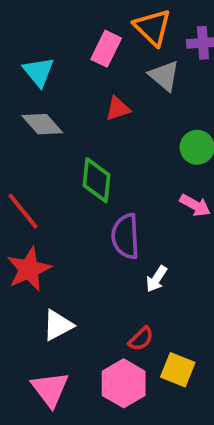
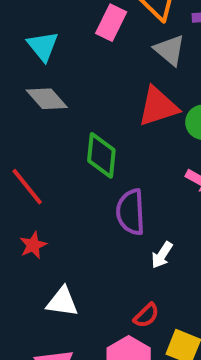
red triangle: (118, 109) -> (158, 107), moved, size x1.6
red star: (29, 269) -> (33, 245), size x0.6
white triangle: (58, 325) -> (62, 302), turned 36

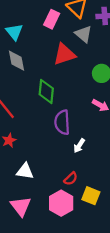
gray diamond: (47, 99) -> (16, 61), turned 30
red triangle: (158, 107) -> (64, 54), moved

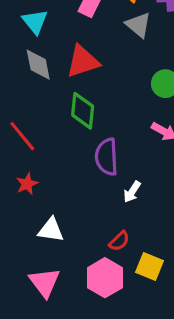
red triangle: (64, 54) -> (83, 61), moved

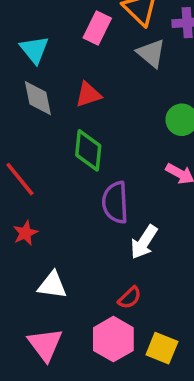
red triangle: (83, 61) -> (88, 95), size x0.7
white arrow: (132, 192) -> (144, 242), size x1.4
yellow square: (149, 267) -> (162, 348), moved

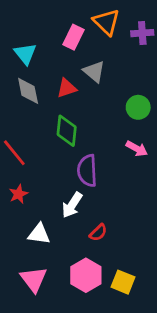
gray triangle: (151, 53) -> (94, 72), moved
white arrow: (144, 242) -> (72, 205), moved
red semicircle: (130, 298) -> (98, 233), moved

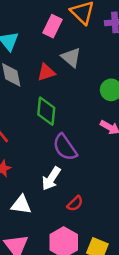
purple semicircle: (87, 171) -> (65, 147), turned -32

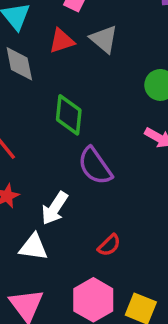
red triangle: (46, 72) -> (62, 41), moved
white arrow: (51, 179) -> (55, 208), moved

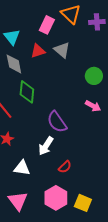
green diamond: (69, 115) -> (27, 92), moved
white arrow: (55, 208) -> (46, 146), moved

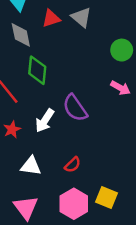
white arrow: (46, 146) -> (45, 121), moved
red semicircle: (65, 167) -> (73, 165), moved
yellow square: (83, 203) -> (107, 197), moved

